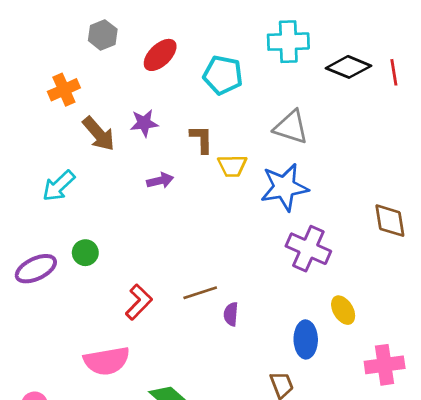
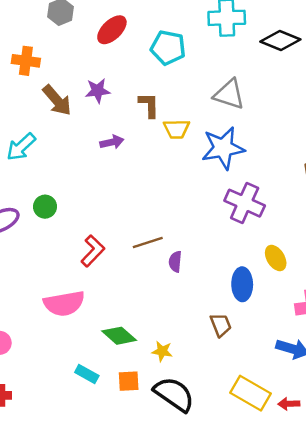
orange cross: (64, 90) -> (26, 61), turned 32

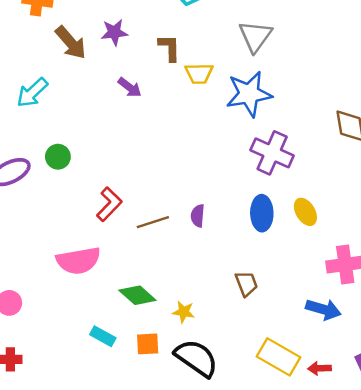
gray triangle: (229, 94) -> (255, 36), turned 48
purple arrow: (112, 142) -> (130, 87), turned 50
brown line: (148, 242) -> (153, 222), moved
blue ellipse: (242, 284) -> (262, 213), moved

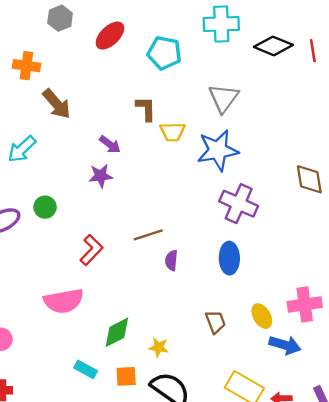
purple star: (114, 32) -> (101, 176), moved
yellow ellipse: (305, 212) -> (262, 316), moved
brown line: (153, 222) -> (148, 235), moved
green diamond: (137, 295) -> (117, 332), turned -68

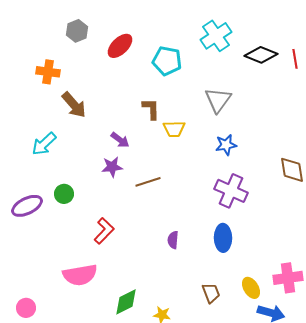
cyan cross: (221, 24) -> (216, 36), turned -32
blue star: (218, 150) -> (226, 145), moved, size x0.6
brown line: (148, 235) -> (148, 182), moved

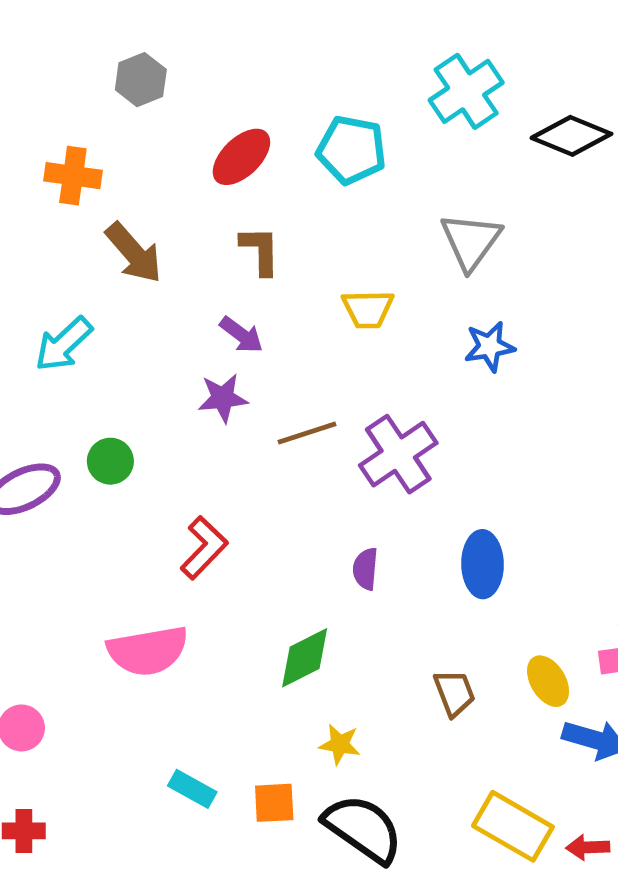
red ellipse: (120, 46) -> (241, 157), moved
brown L-shape: (151, 109) -> (260, 251), moved
purple cross: (231, 191) -> (398, 454), moved, turned 32
green diamond: (126, 302) -> (305, 658), moved

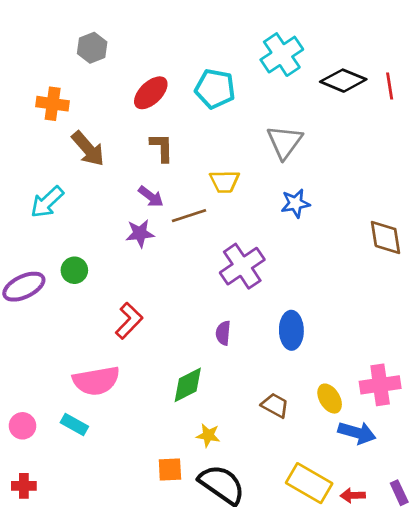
brown line: (307, 433) -> (189, 216), moved
brown trapezoid: (454, 693) -> (275, 405), turned -40
cyan rectangle: (192, 789) -> (74, 424), moved

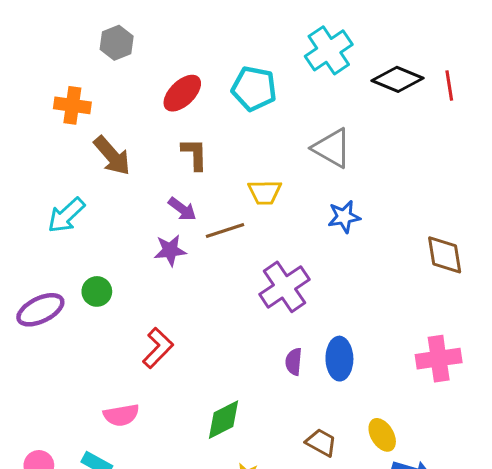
gray triangle: (285, 142) -> (332, 148), turned -36
purple semicircle: (223, 333) -> (294, 362), moved
pink semicircle: (96, 381) -> (121, 415), size x0.7
pink cross: (380, 385) -> (439, 359), moved

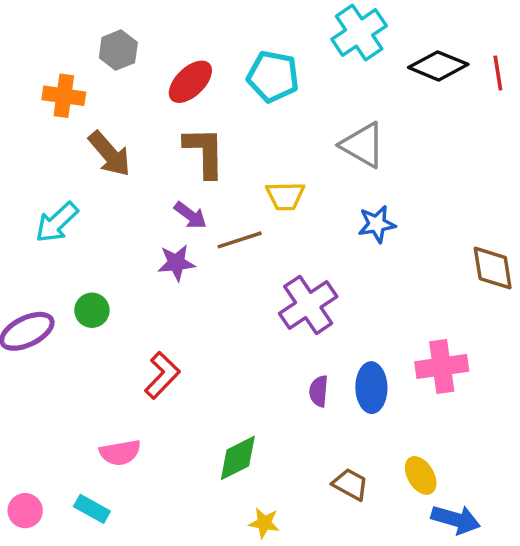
gray hexagon: (117, 43) -> (118, 50), moved
brown L-shape: (194, 154) -> (204, 152), size x1.4
pink cross: (439, 359) -> (442, 366), moved

